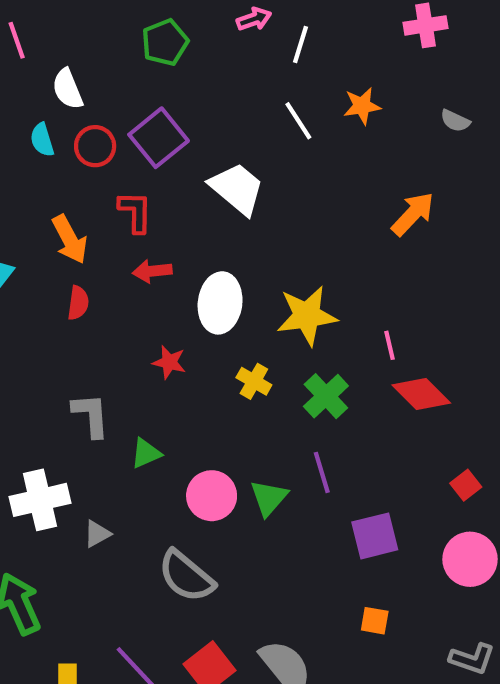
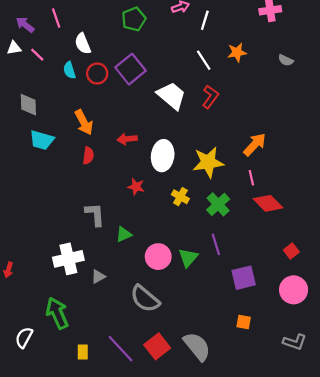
red L-shape: (135, 212) -> (210, 97), moved, turned 35
orange arrow: (413, 214) -> (255, 145), moved

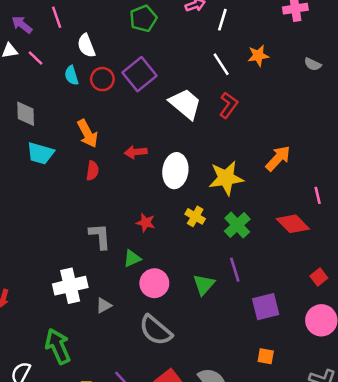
pink line: (251, 178) -> (318, 195), moved
red star: (136, 187) -> (146, 223), moved
pink circle: (158, 257) -> (154, 283), moved

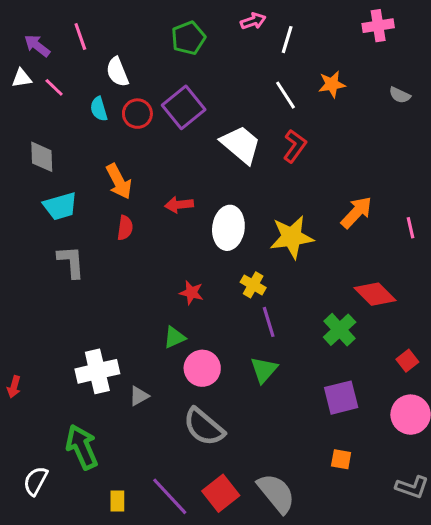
cyan trapezoid: (41, 153) -> (60, 206), turned -32
pink line: (318, 195) -> (411, 228), moved
green cross: (237, 225) -> (340, 330), moved
gray L-shape: (100, 236) -> (71, 262), moved
purple line: (235, 270) -> (269, 322), moved

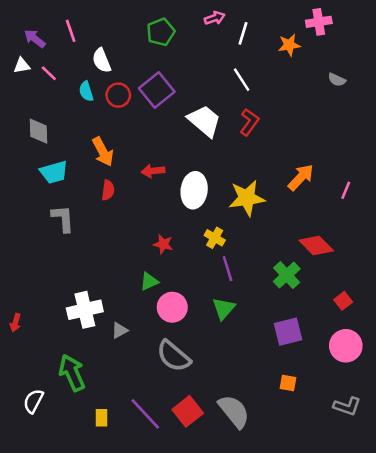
orange star: (332, 84) -> (289, 45), moved
pink line: (411, 228) -> (346, 190), turned 36

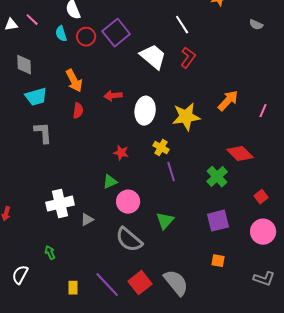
white triangle: (22, 66) -> (11, 25), moved
green triangle: (224, 308) -> (165, 221), moved
green arrow: (72, 373) -> (50, 253), size x0.5

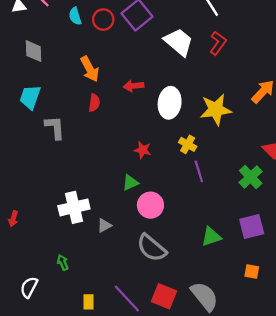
cyan trapezoid: (36, 97) -> (30, 97), moved, turned 125
green triangle: (165, 221) -> (211, 237), moved, turned 30
red square: (140, 283) -> (164, 296), turned -30

